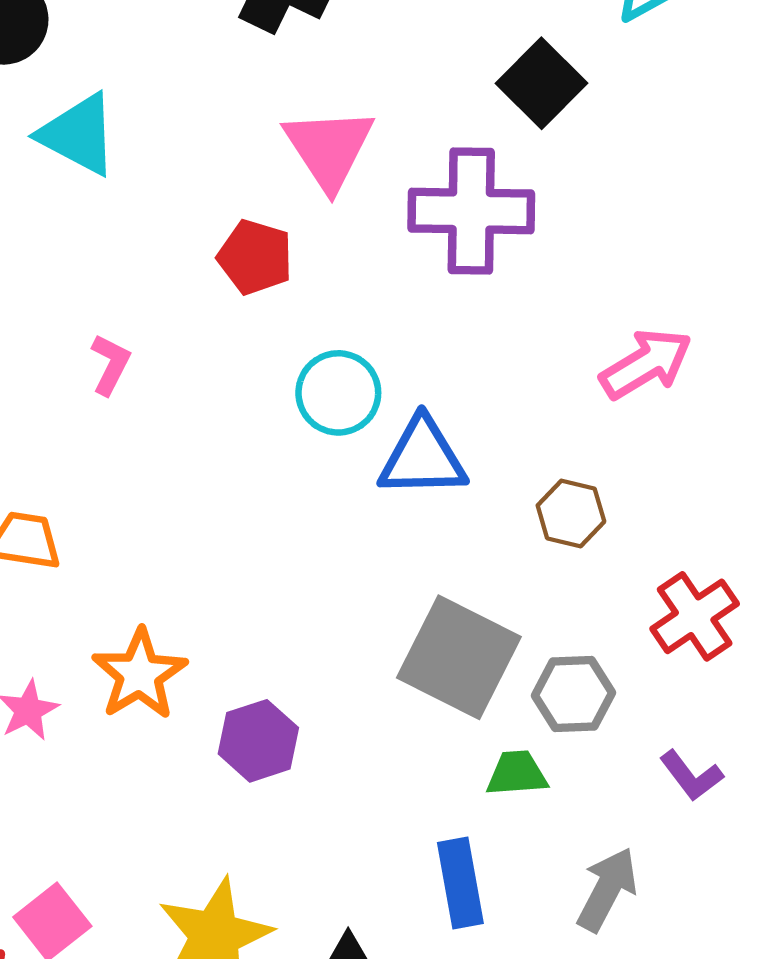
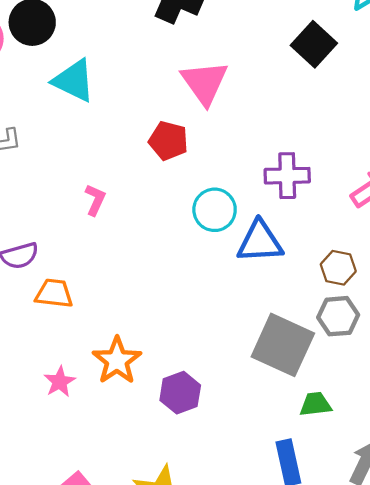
purple cross: (471, 211) -> (287, 176), moved, size x0.7
gray hexagon: (573, 694) -> (338, 316), moved

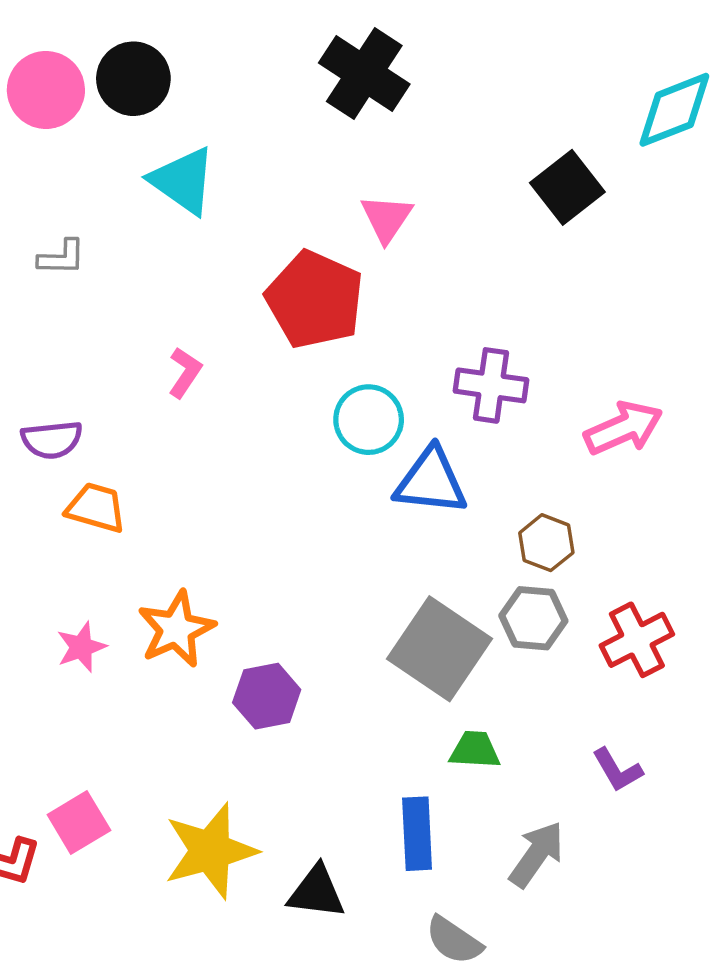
pink triangle: (205, 83) -> (387, 218), size x0.7
red pentagon: (168, 141) -> (315, 300), size x1.6

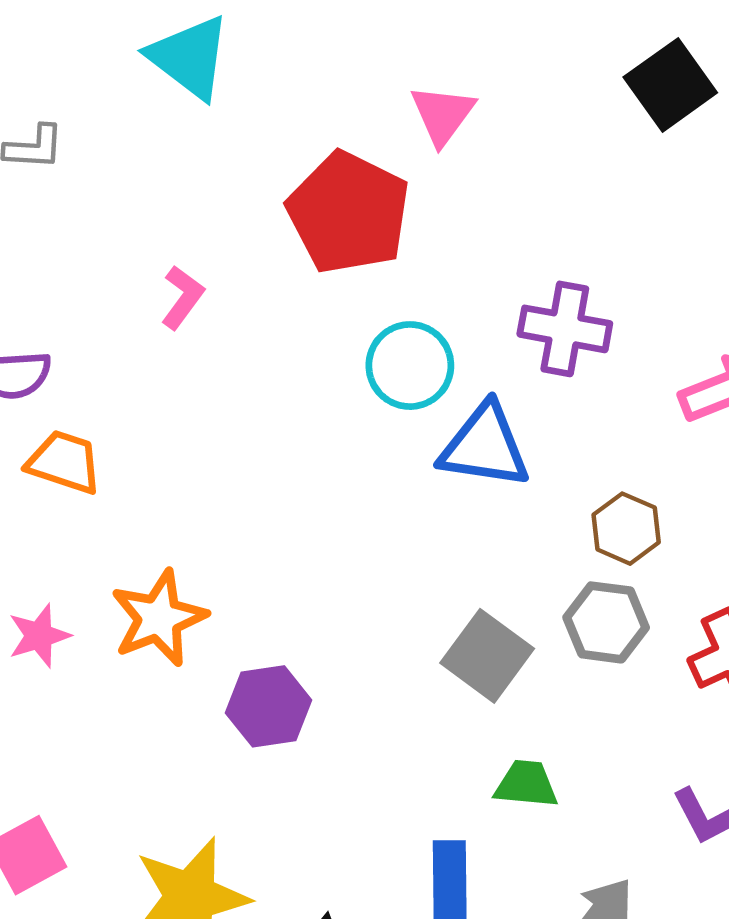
gray square: (440, 649) -> (487, 656), size x0.7

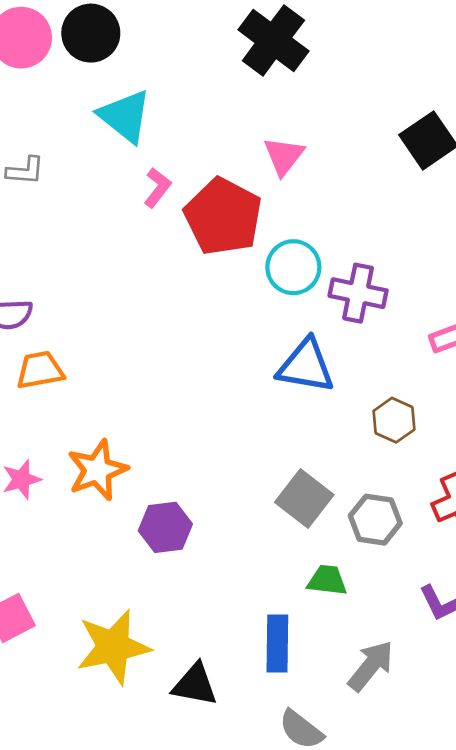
pink L-shape: (182, 297) -> (157, 188), moved
cyan circle: (410, 366) -> (293, 267), moved
orange trapezoid: (64, 462) -> (40, 370), turned -30
gray hexagon: (606, 622) -> (375, 520), moved

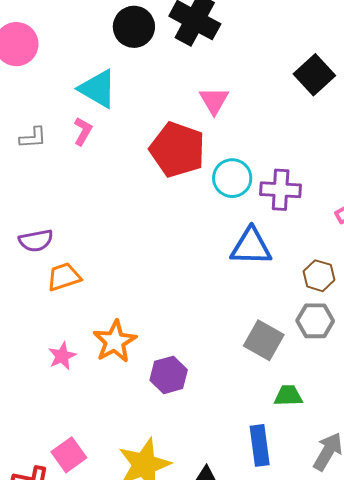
black circle: (91, 33) -> (134, 27), moved
pink L-shape: (157, 188) -> (83, 131), moved
gray hexagon: (375, 520) -> (315, 321), moved

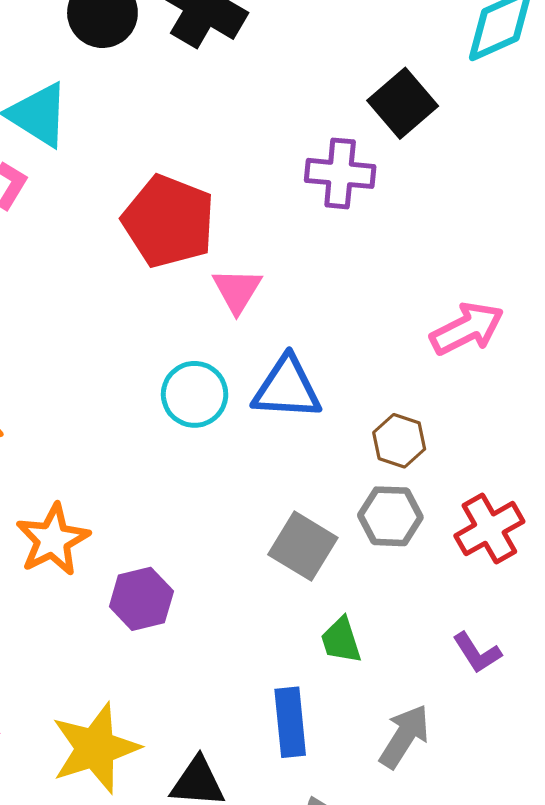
pink triangle: (214, 101) -> (237, 290), moved
cyan circle: (232, 178) -> (195, 394), moved
purple cross: (281, 190) -> (340, 173), moved
green trapezoid: (288, 396) -> (341, 640), turned -108

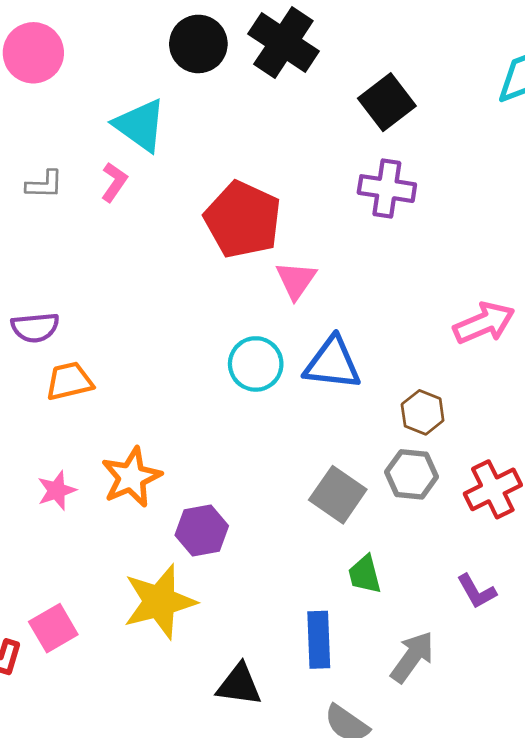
black square: (403, 103) -> (387, 102), moved
yellow star: (95, 748) -> (160, 602), moved

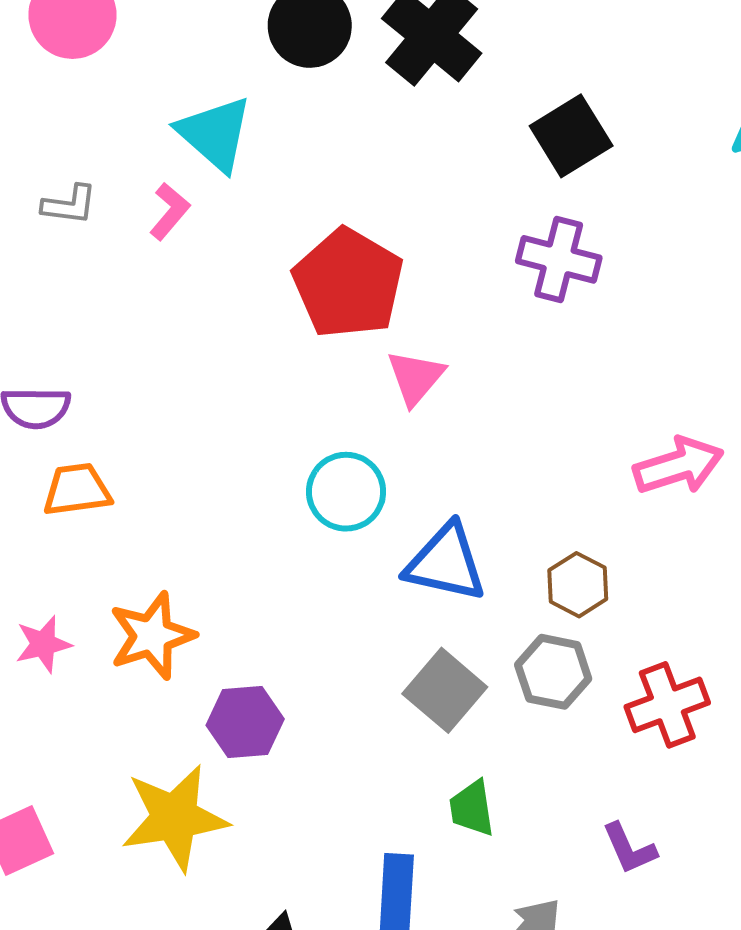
blue triangle: (332, 363) -> (446, 563), moved

